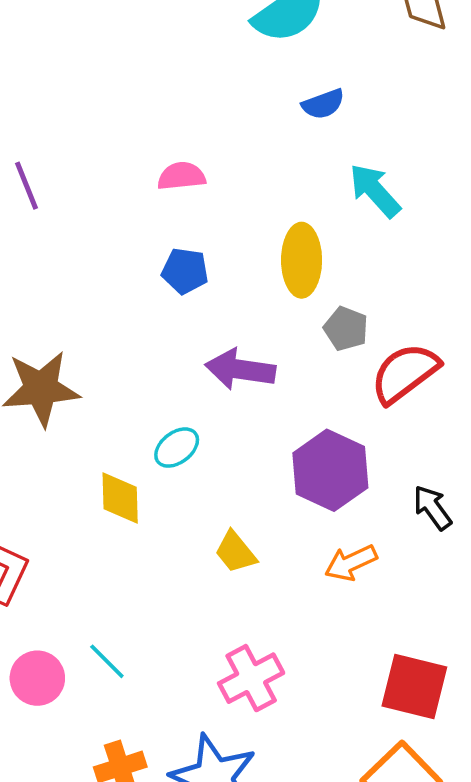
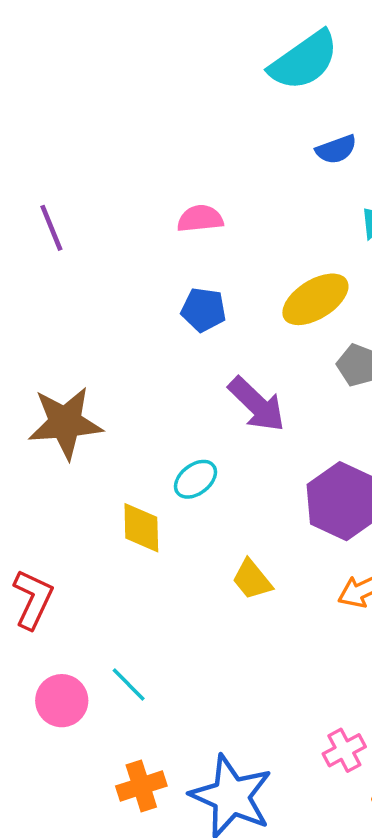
yellow ellipse: (302, 260) -> (315, 299), turned 58
purple arrow: (240, 369) -> (257, 404), turned -144
pink cross: (251, 678) -> (344, 750), moved, size x0.7

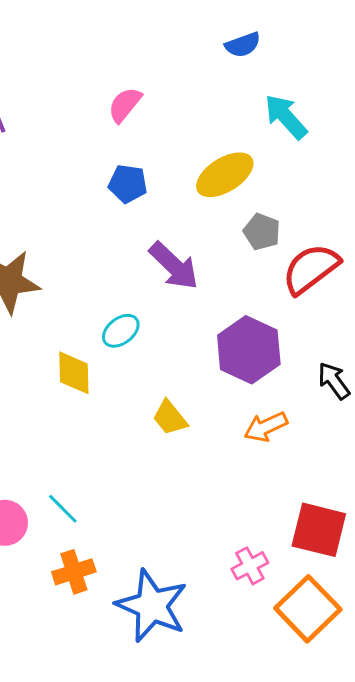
pink semicircle: (200, 219) -> (125, 105), turned -45
orange cross: (141, 786) -> (74, 572), moved

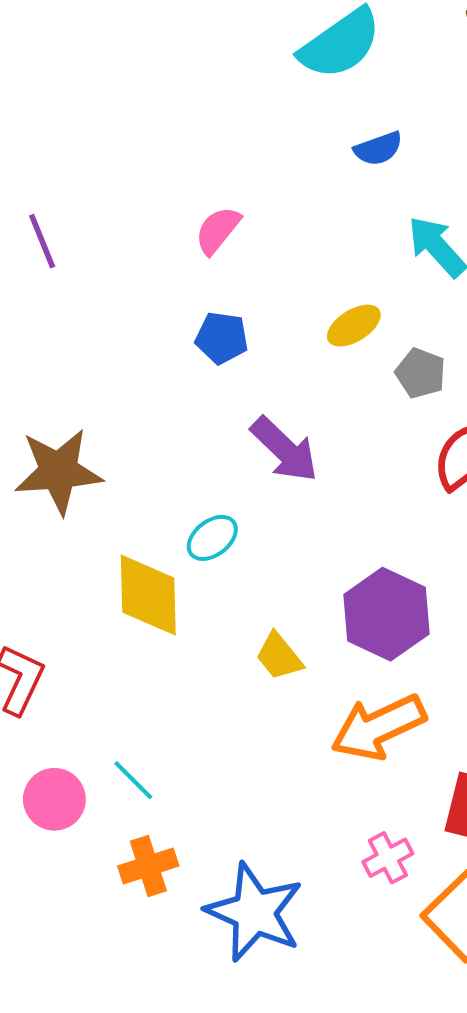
yellow ellipse: (225, 175) -> (354, 326), size x0.7
gray pentagon: (262, 232) -> (421, 373), moved
purple hexagon: (249, 350) -> (387, 614), moved
yellow diamond: (74, 373) -> (148, 595), size x1.4
orange arrow: (266, 427) -> (378, 727), moved, size x1.6

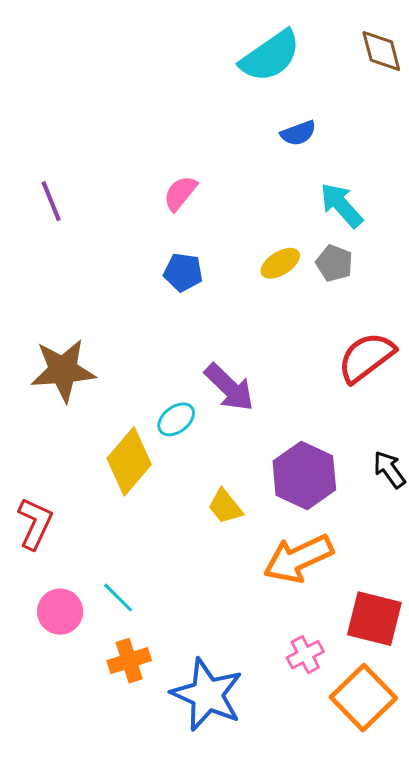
gray pentagon: (421, 373) -> (334, 263), moved
purple arrow: (284, 449) -> (229, 387), moved
yellow diamond: (148, 595) -> (129, 461), turned 42

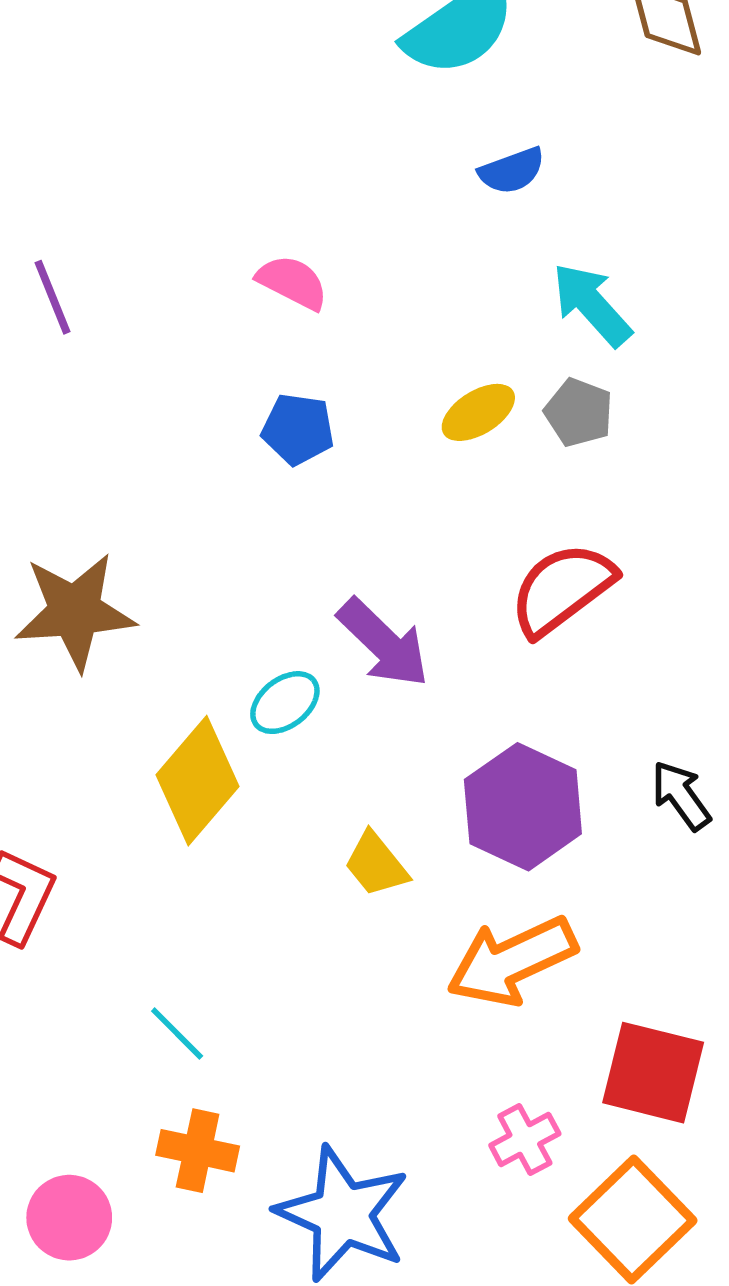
pink semicircle: (180, 193) -> (292, 282), turned 78
red semicircle: (366, 357) -> (562, 589), moved
pink circle: (60, 612) -> (69, 1218), moved
orange cross: (129, 661) -> (198, 1151), turned 30

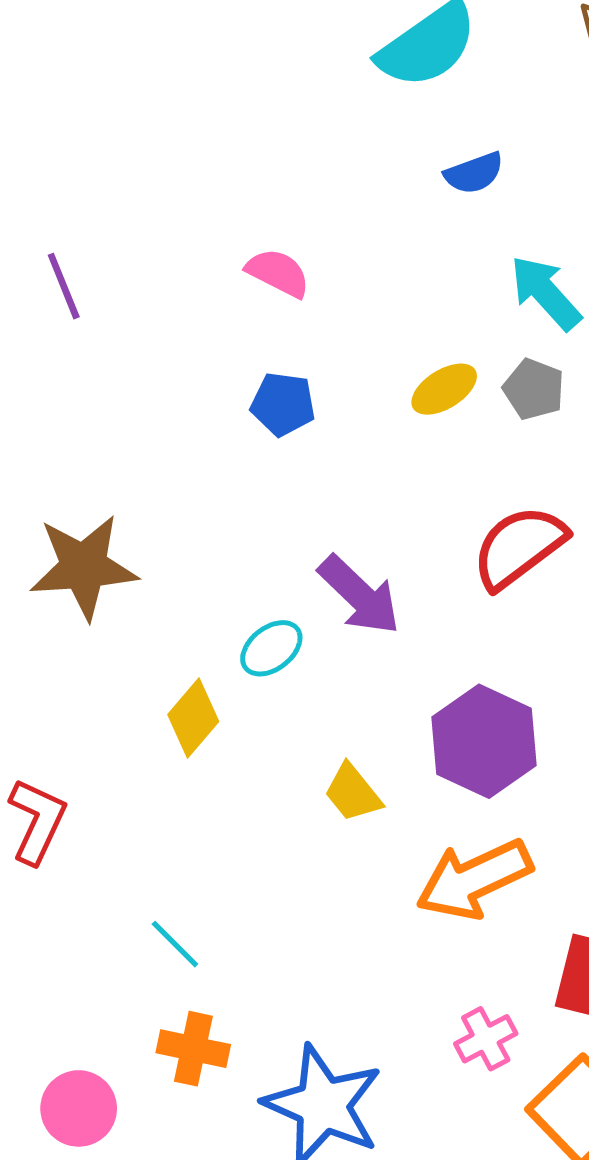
yellow diamond: (198, 781) -> (193, 718), size x0.7

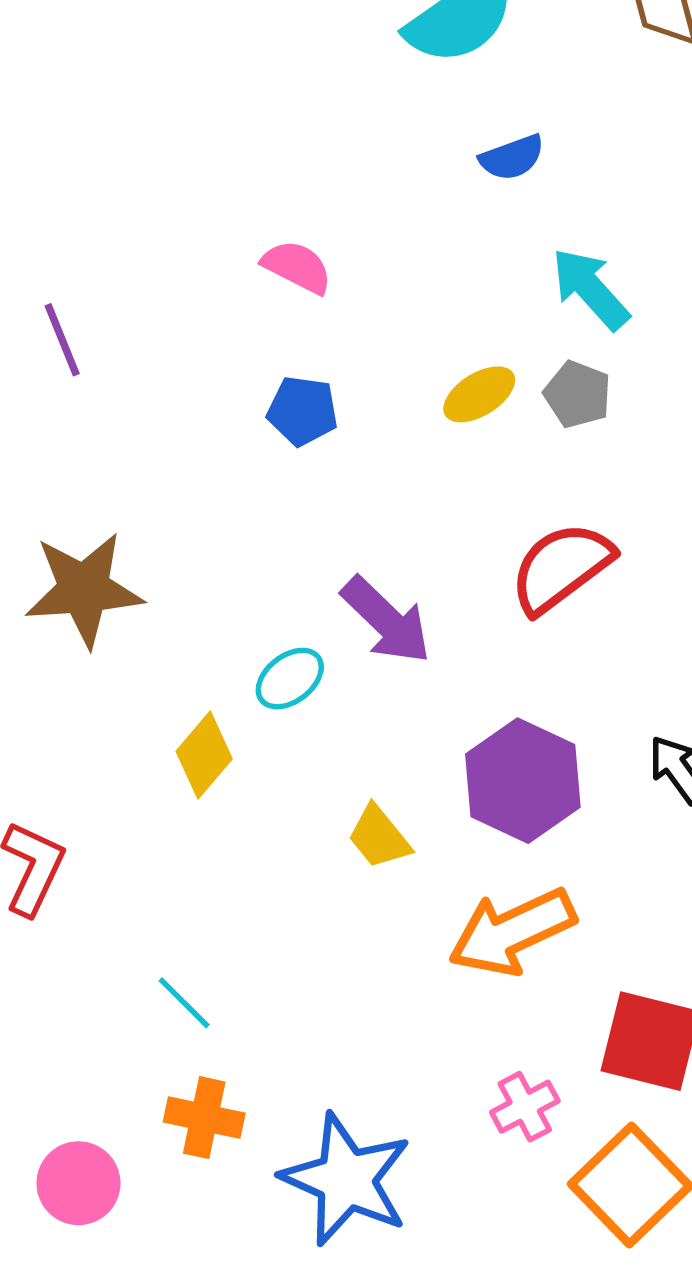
purple line: (64, 286) -> (62, 340), moved

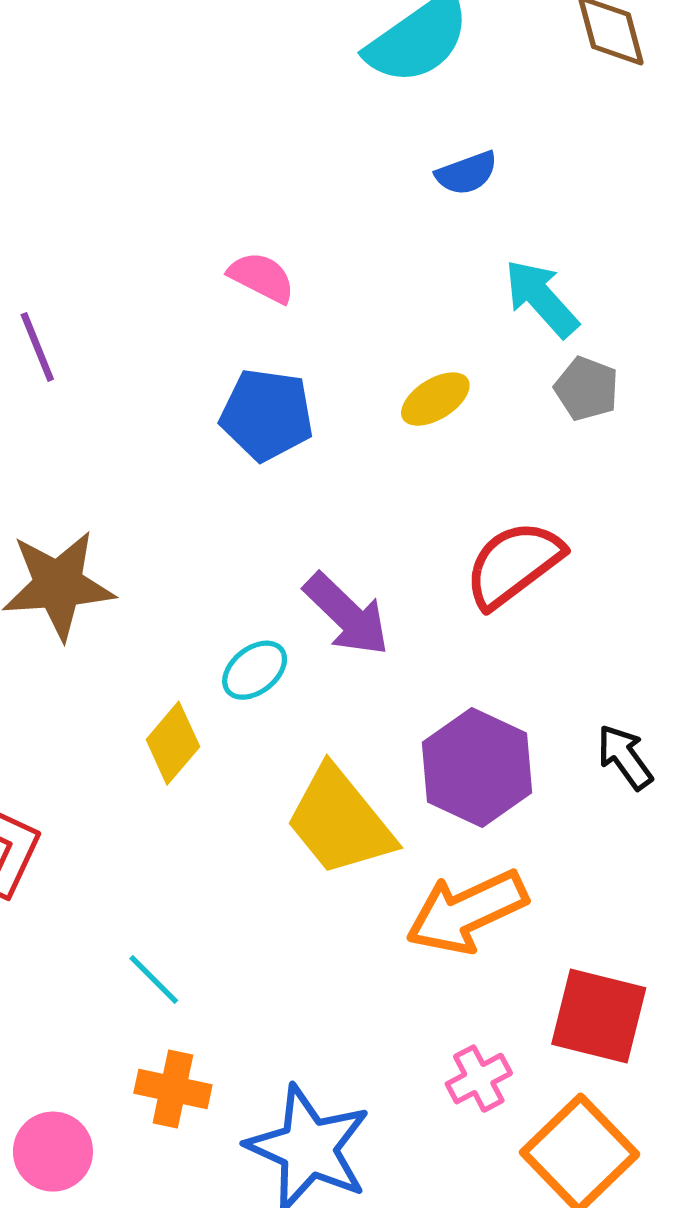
gray pentagon: (578, 394) -> (587, 389), moved
blue pentagon: (303, 411) -> (267, 415), size x1.4
yellow trapezoid: (379, 837) -> (340, 821), size x1.8

